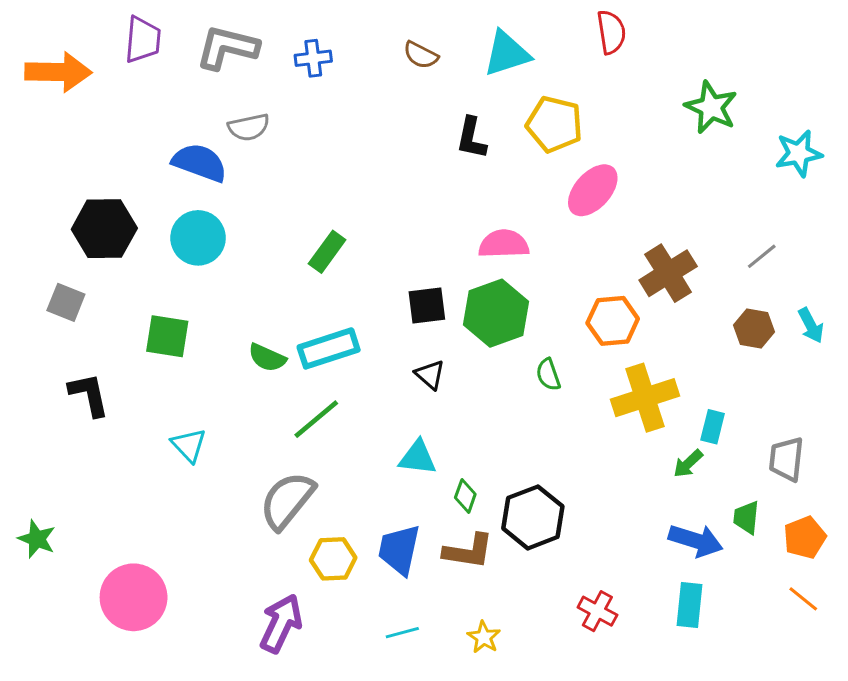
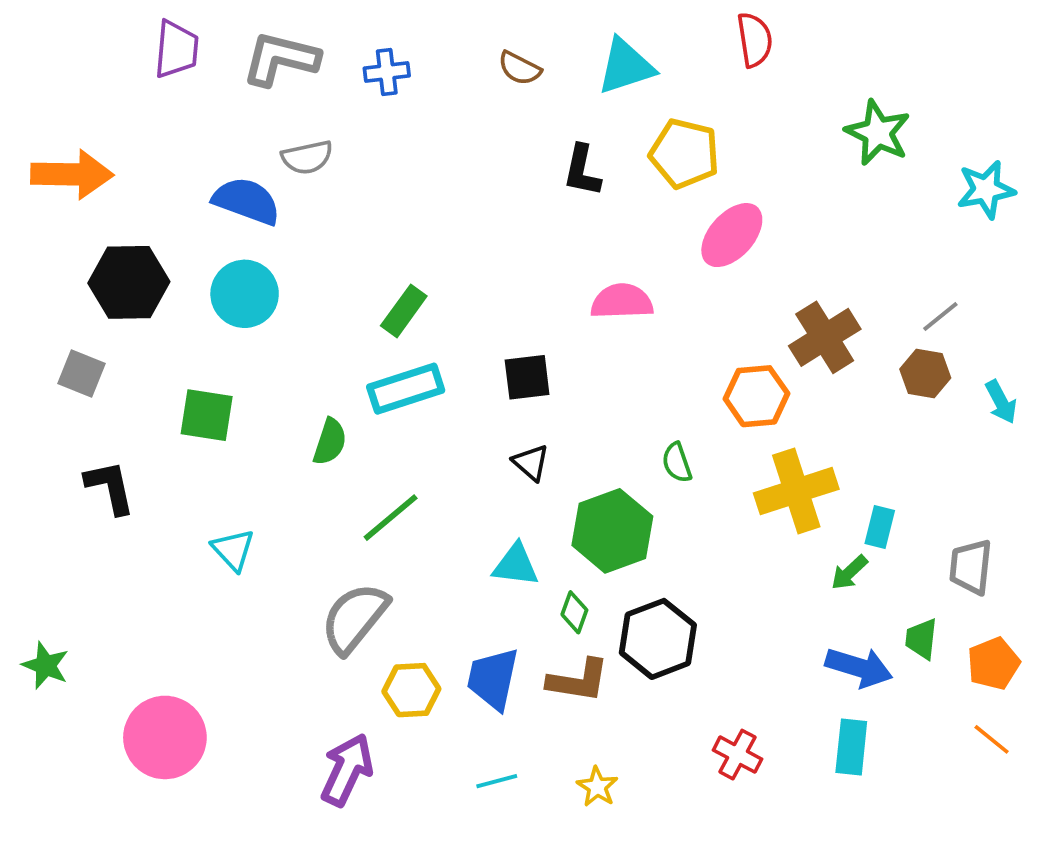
orange arrow: (58, 72) -> (72, 174), moved
green hexagon: (496, 313) -> (612, 531), moved
brown hexagon: (754, 329) -> (925, 373), moved
cyan rectangle: (329, 348) -> (406, 389), moved
green semicircle: (267, 358) -> (330, 442), turned -96

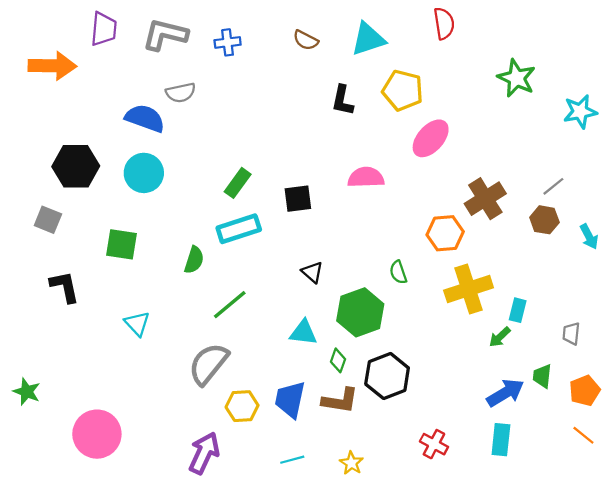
orange arrow: (72, 174) -> (52, 66), moved
black square: (527, 377) -> (298, 199), moved
gray trapezoid: (971, 567) -> (571, 334), size x0.7
blue arrow: (859, 667) -> (505, 393), turned -48

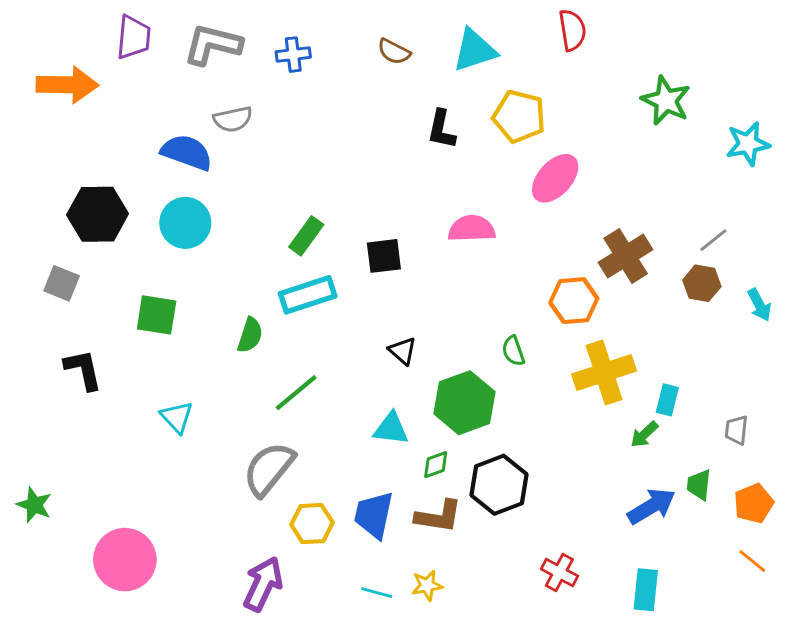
green diamond: (338, 360) -> (436, 465), turned 50
cyan rectangle: (501, 440) -> (646, 590), moved
cyan line: (292, 460) -> (377, 593), turned 30
yellow star: (351, 463) -> (427, 585), moved, turned 30

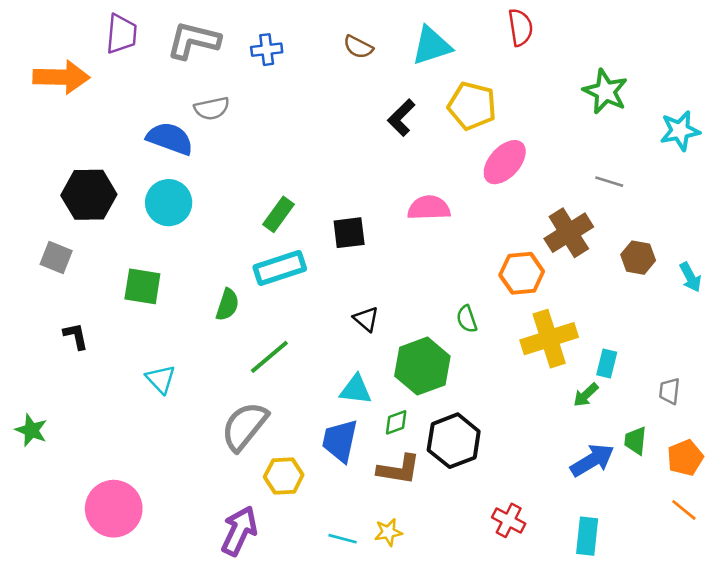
black L-shape: (441, 129) -> (401, 118), turned 33
gray line: (713, 240) -> (609, 182), moved, turned 56
black L-shape: (83, 370) -> (76, 336), size x0.7
green star: (34, 505) -> (31, 430), moved
blue trapezoid: (374, 515) -> (340, 441), moved

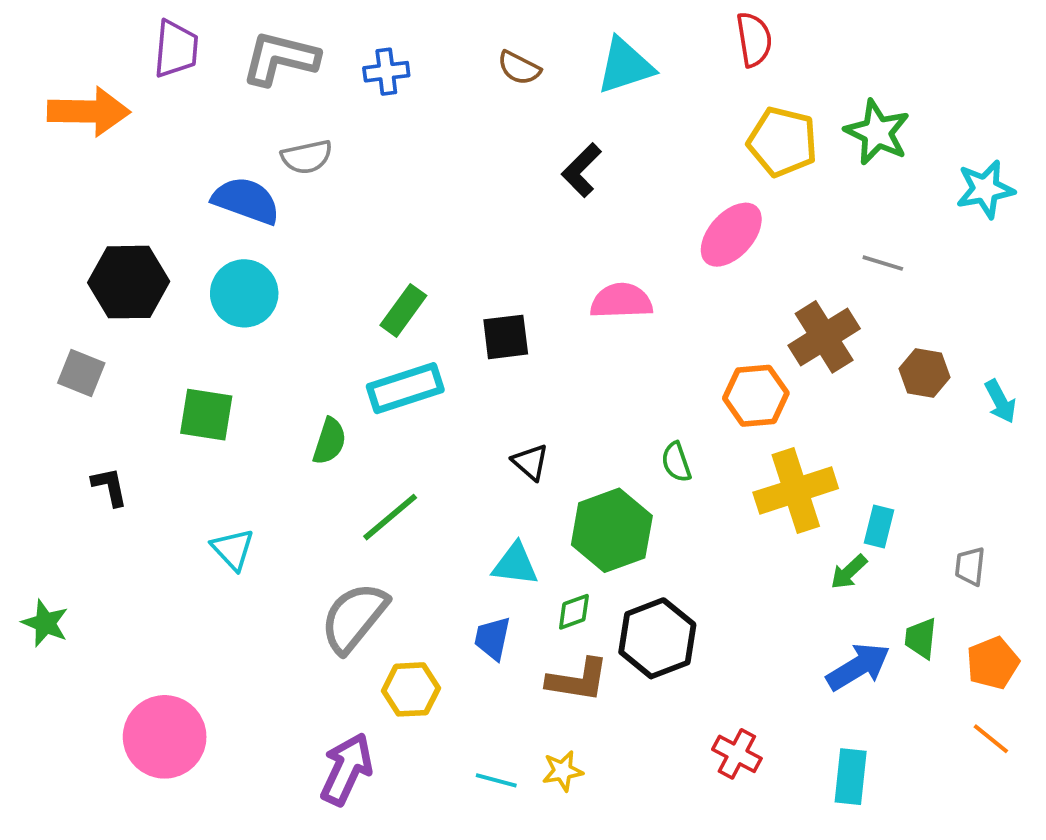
yellow pentagon: (472, 106) -> (782, 142), moved
blue trapezoid: (340, 441) -> (492, 638), size x0.7

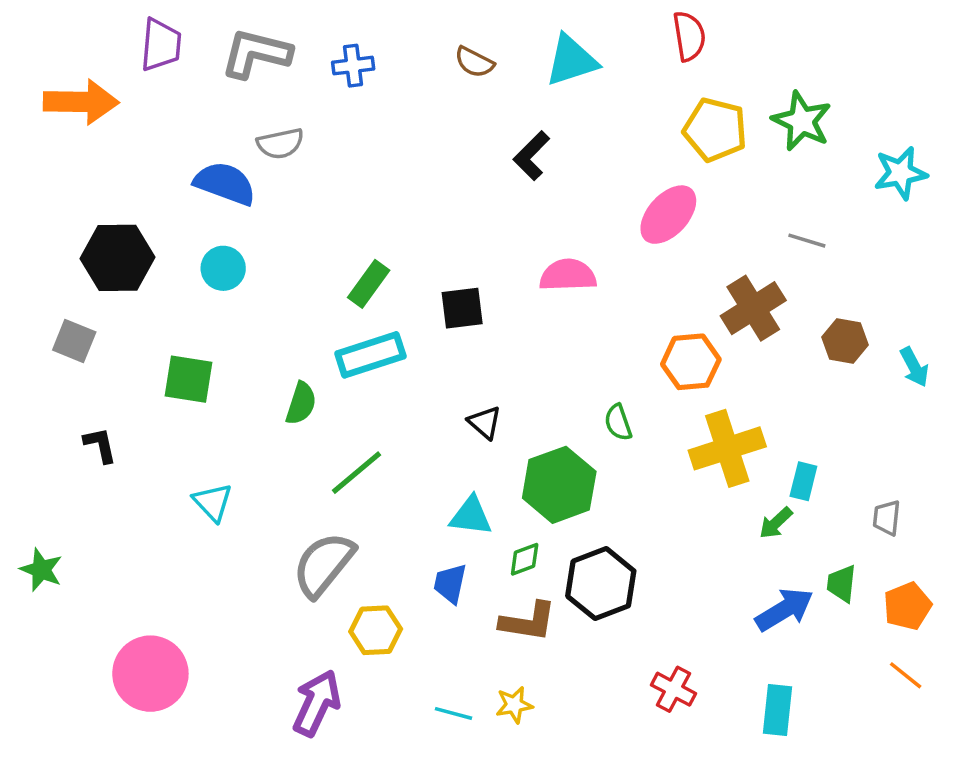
cyan circle: (244, 293) -> (223, 268), size x0.7

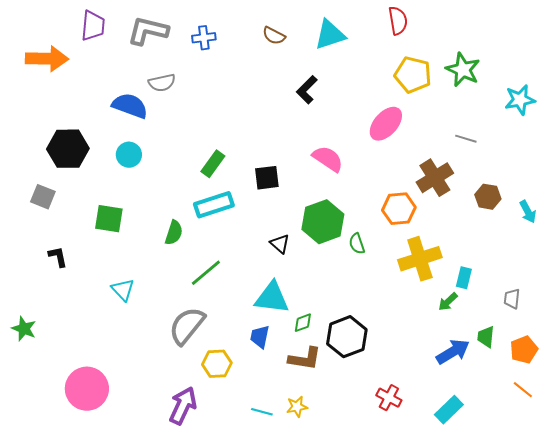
pink semicircle: (568, 275) -> (328, 159), turned 36
green hexagon: (559, 485) -> (323, 222), moved
cyan triangle: (471, 516) -> (272, 298), size x1.4
cyan rectangle: (777, 710) -> (449, 410), turned 40

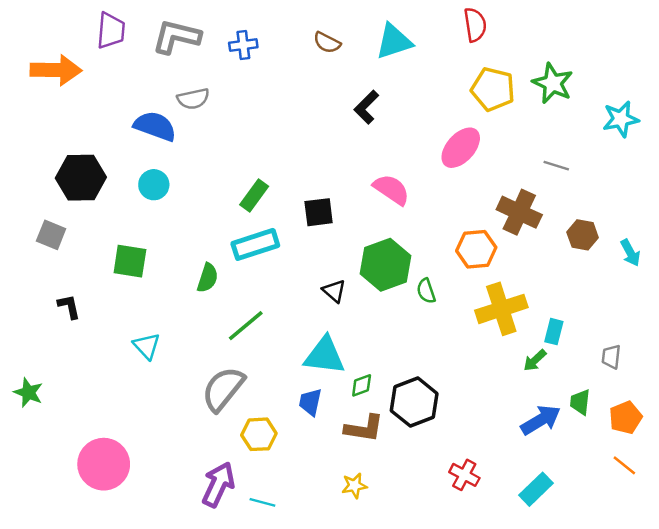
brown cross: (435, 178) -> (519, 212), turned -33
cyan line: (262, 412) -> (262, 502), moved

